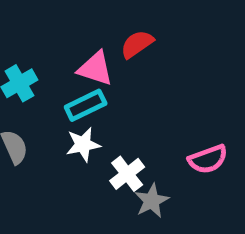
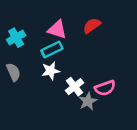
red semicircle: (137, 44) -> (92, 26), moved
pink semicircle: (208, 159) -> (105, 88), moved

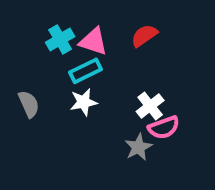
cyan cross: (16, 38) -> (60, 39), moved
white cross: (75, 87) -> (150, 106), moved

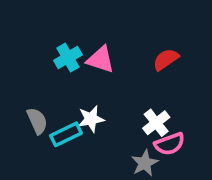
red semicircle: (144, 36) -> (166, 59), moved
cyan rectangle: (86, 71) -> (66, 134), moved

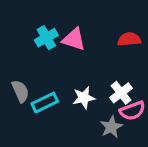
red semicircle: (166, 59) -> (129, 39), turned 30
white star: (91, 119) -> (84, 98), moved

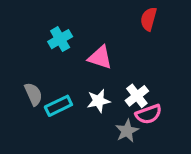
pink triangle: (74, 39) -> (100, 57), moved
red semicircle: (129, 39) -> (149, 19), moved, turned -70

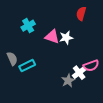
white cross: (137, 96) -> (79, 73), moved
white star: (99, 101) -> (66, 38), moved
pink semicircle: (149, 114) -> (91, 66), moved

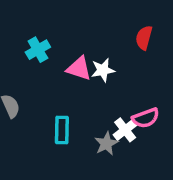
red semicircle: (81, 14) -> (144, 38), moved
cyan rectangle: (27, 66) -> (62, 130), moved, turned -63

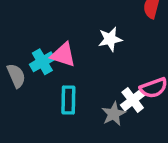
cyan cross: (38, 50) -> (42, 62), moved
pink triangle: (79, 68) -> (63, 55), moved

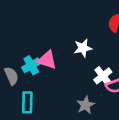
cyan rectangle: (68, 100) -> (27, 102), moved
white cross: (133, 100) -> (103, 76), moved

